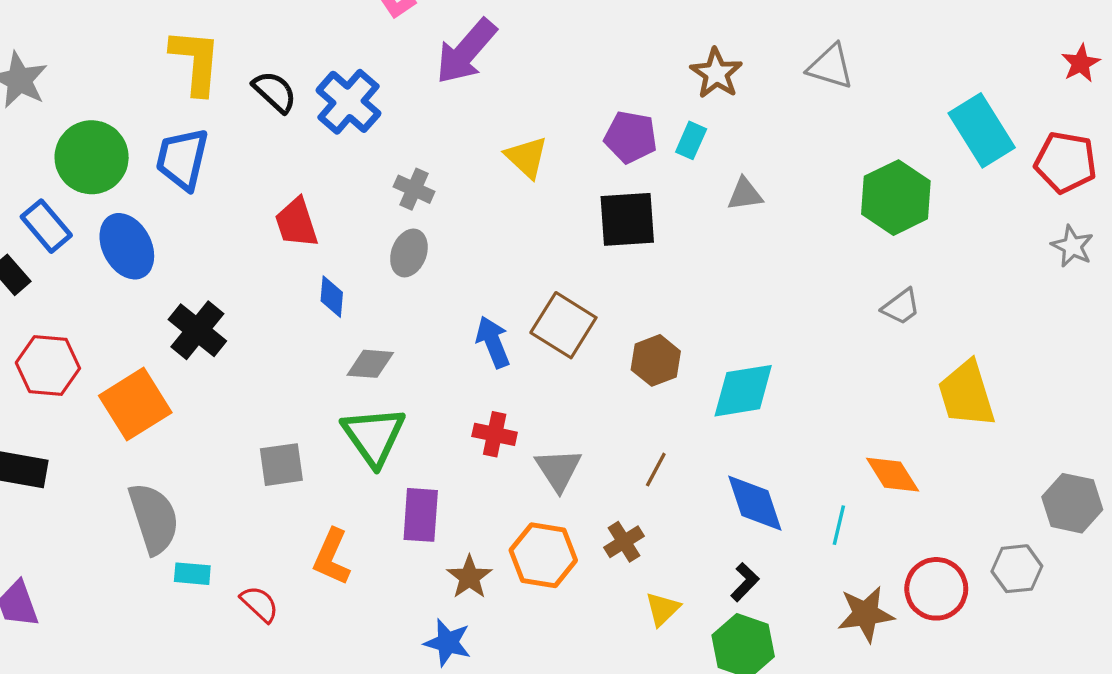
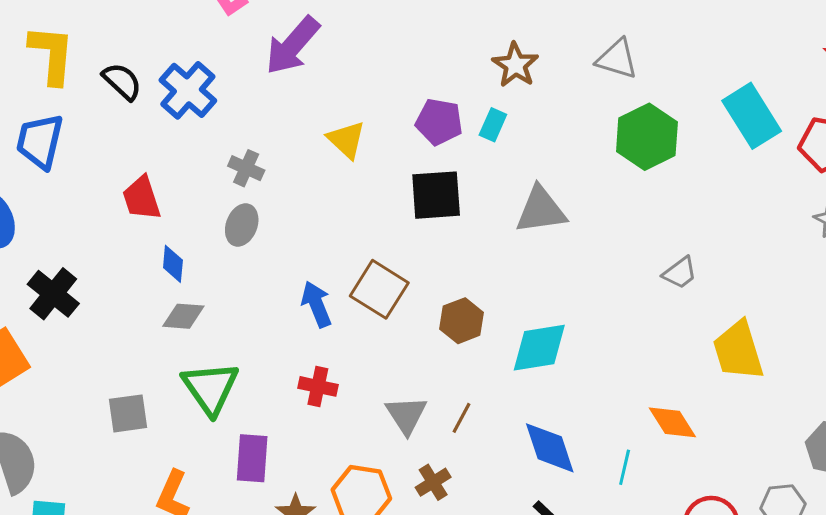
gray triangle: (745, 194) -> (541, 210), moved, size x1.6
green hexagon: (896, 198) -> (647, 137), moved
gray diamond: (370, 364) -> (183, 316), moved
gray triangle: (558, 470) -> (406, 415), moved

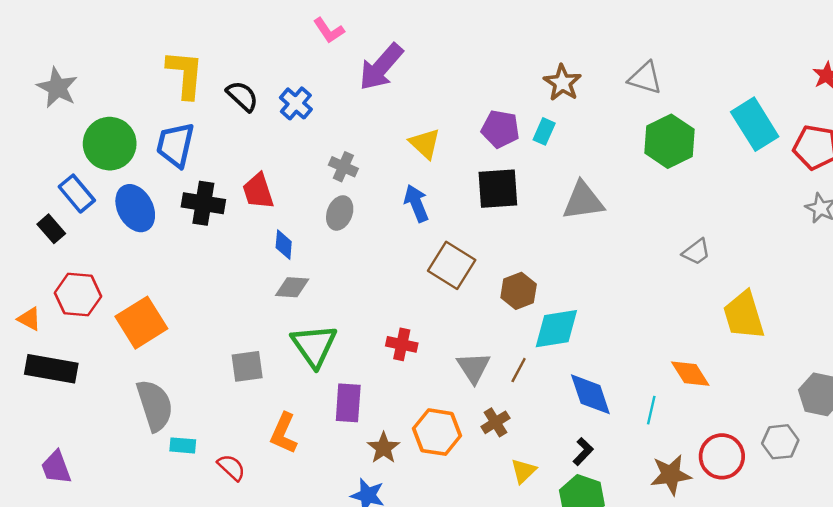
blue cross: (188, 90) -> (296, 103), size x0.7
black cross: (53, 294) -> (203, 203), moved, turned -30
blue arrow: (316, 304) -> (416, 203), moved
cyan diamond: (539, 348) -> (556, 329), moved

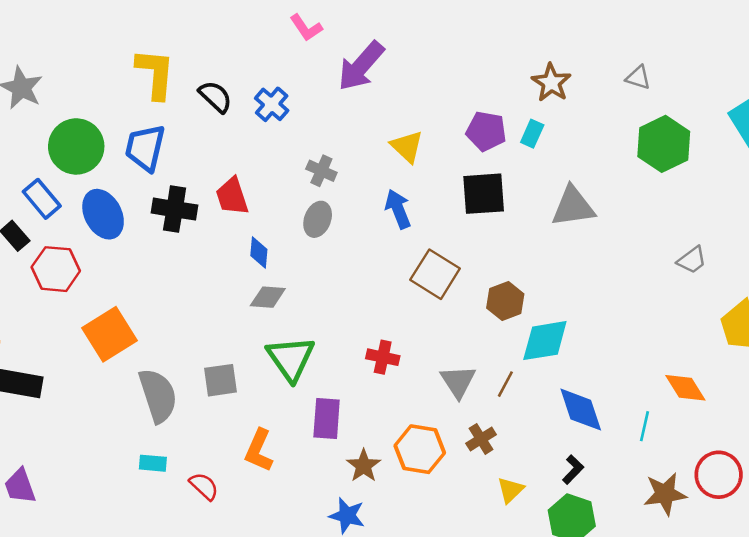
gray triangle: (645, 78) -> (638, 78), size x0.7
red hexagon: (78, 295) -> (56, 269), moved
gray semicircle: (155, 405) -> (158, 396), moved

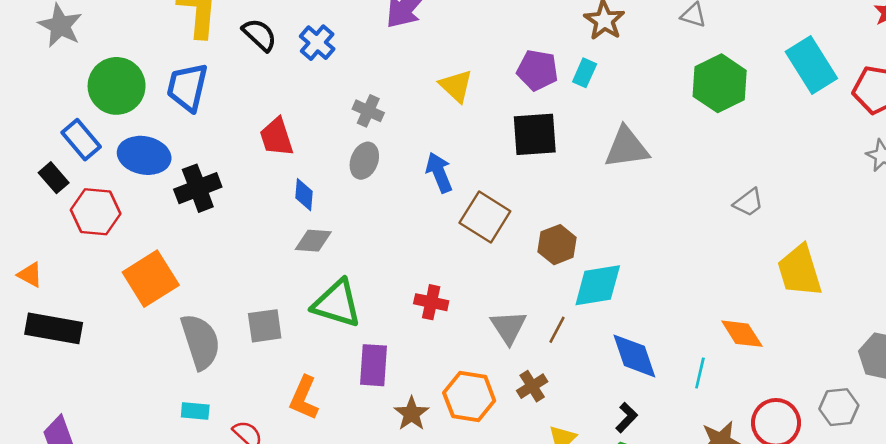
black cross: (175, 209) -> (198, 188), moved, turned -30
blue arrow: (398, 209) -> (439, 172), moved
blue ellipse: (103, 214) -> (144, 155), turned -51
green triangle: (291, 358) -> (337, 304), turned -38

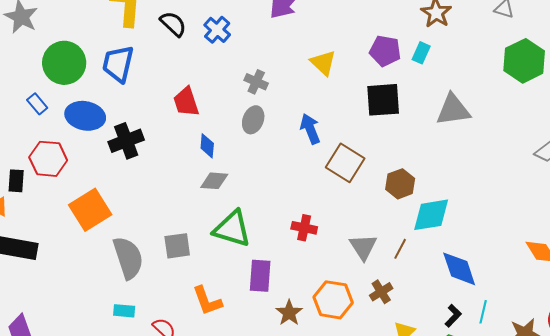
blue rectangle: (81, 140) -> (37, 104), size x0.7
black rectangle: (54, 178) -> (16, 181), moved, turned 45
cyan line: (700, 373) -> (483, 312), moved
orange L-shape: (304, 398) -> (207, 301), turned -44

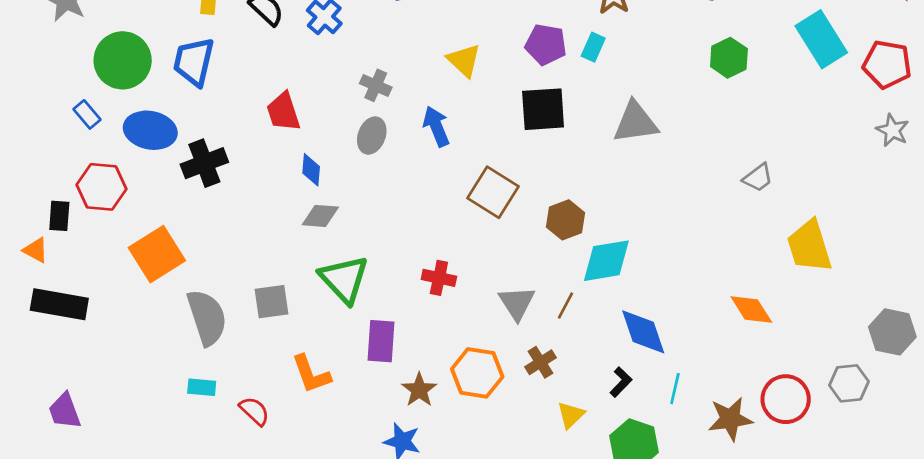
green hexagon: (524, 61) -> (729, 58), size x0.7
blue arrow: (310, 129) -> (436, 126), moved
green triangle: (232, 229) -> (344, 279), turned 30
black L-shape: (453, 316) -> (621, 382), moved

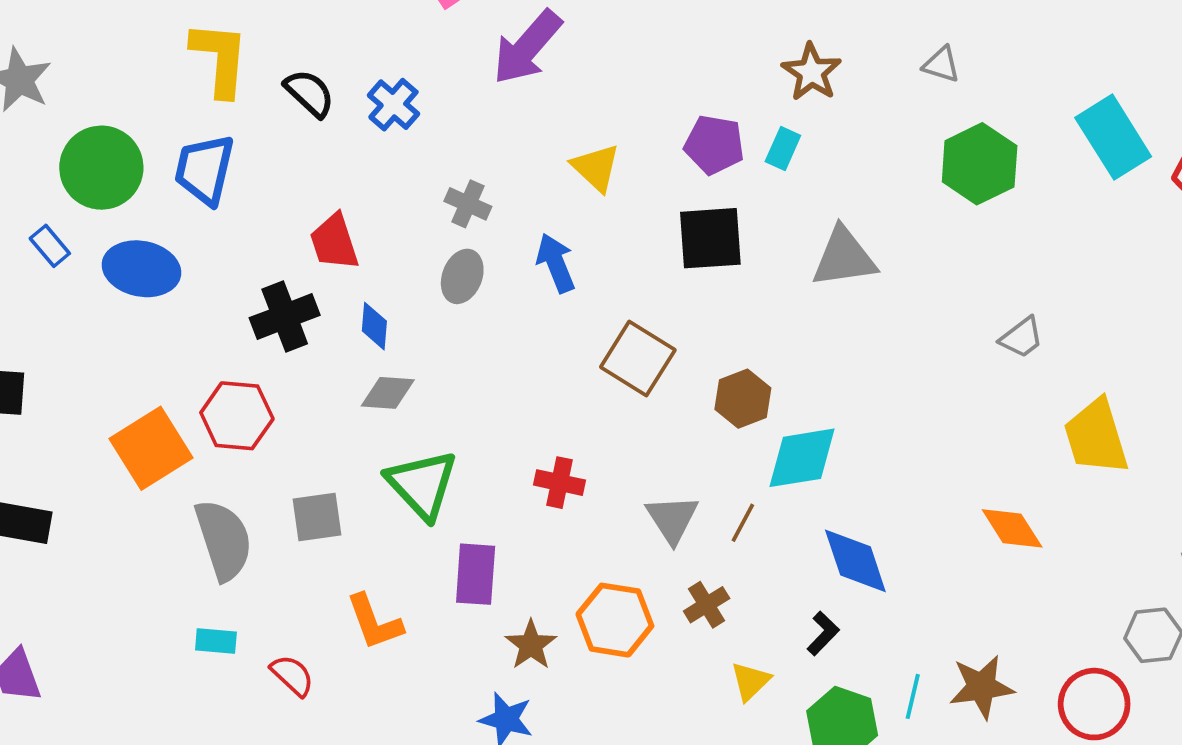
green hexagon: (729, 58) -> (980, 164), size x1.4
black cross: (204, 163) -> (285, 317), moved
red hexagon: (101, 187) -> (237, 416), moved
cyan line: (675, 389) -> (913, 696), moved
red circle: (786, 399) -> (1094, 704), moved

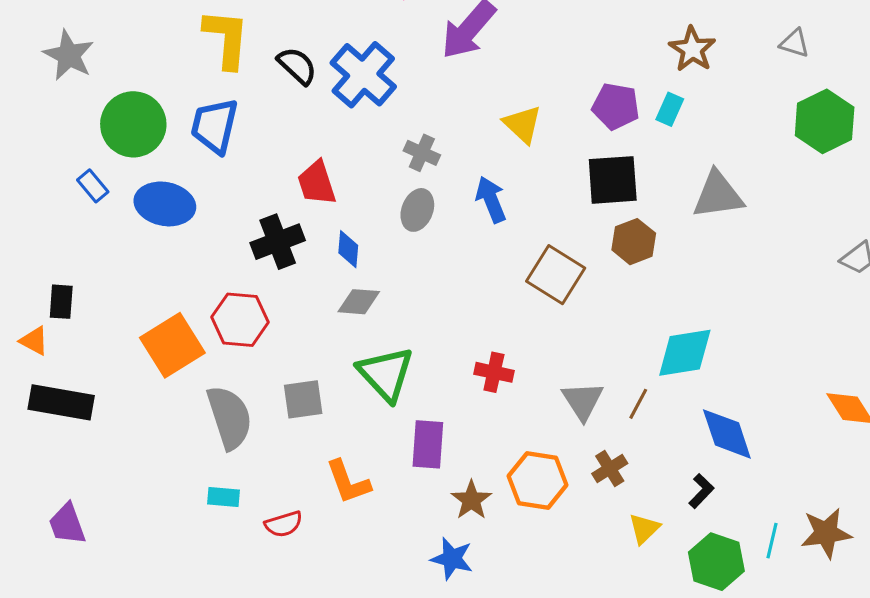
blue cross: (393, 105) -> (363, 75), size x1.6
brown hexagon: (743, 399) -> (634, 242), moved
red semicircle: (292, 675) -> (284, 524), turned 120

